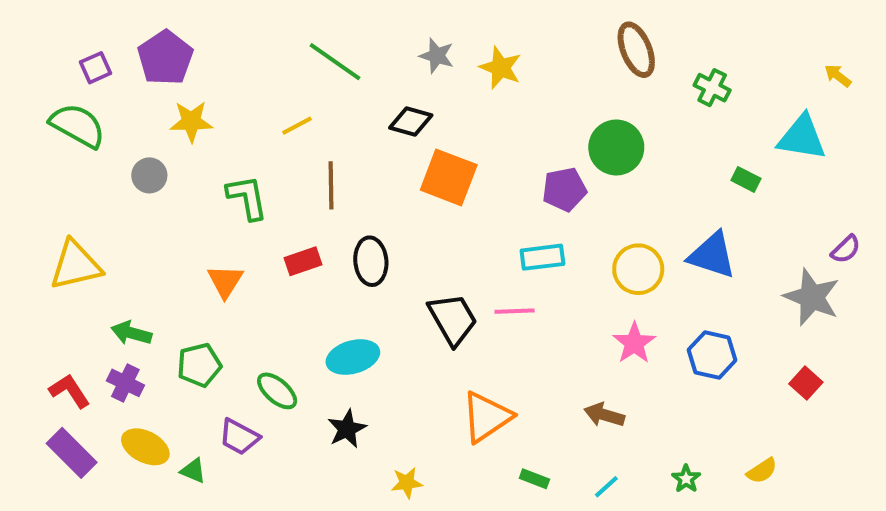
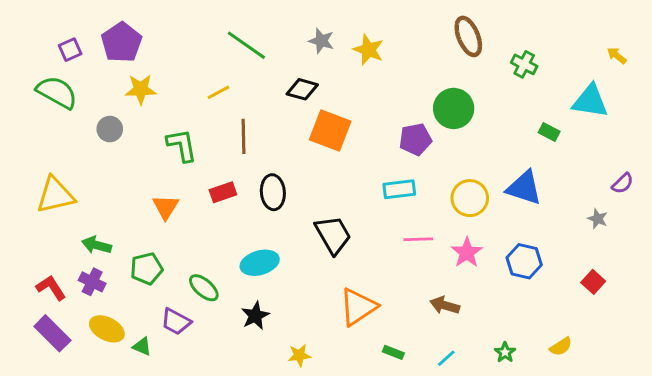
gray star: (812, 297) -> (598, 219), size x0.5
pink line: (515, 311) -> (418, 239), moved

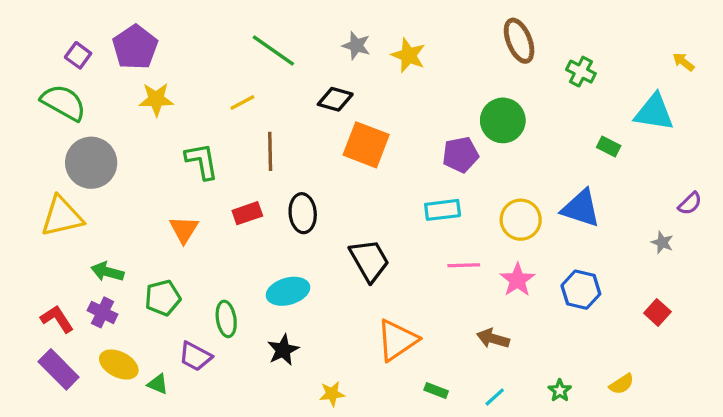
purple square: (70, 50) -> (78, 55), turned -30
gray circle: (110, 129) -> (91, 163), moved, size x1.8
green ellipse: (204, 288) -> (226, 319), turned 40

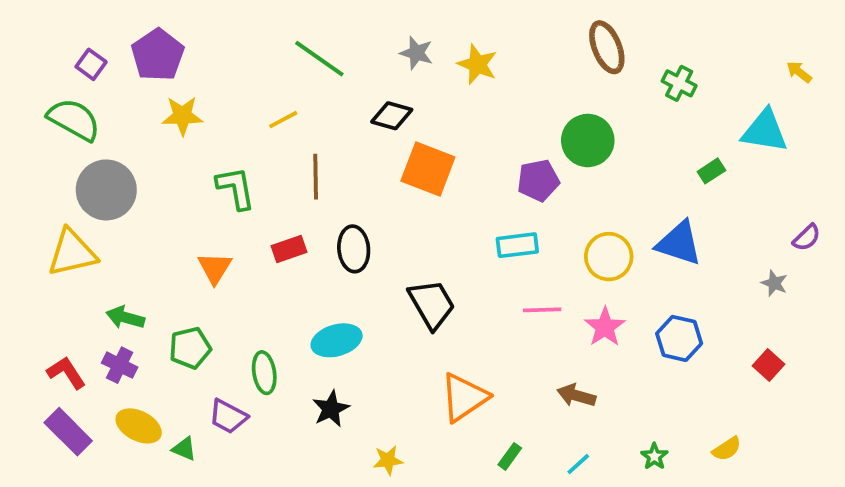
green rectangle: (609, 146) -> (711, 171), turned -60
green rectangle: (436, 391) -> (510, 456), turned -75

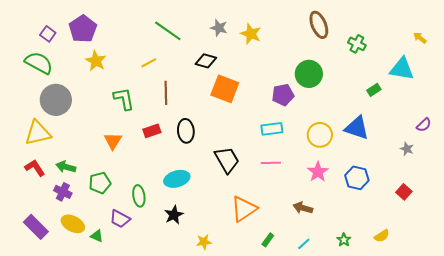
yellow star: (182, 116) -> (96, 61), turned 30
pink line: (542, 310) -> (271, 163), moved
red L-shape: (66, 373) -> (35, 168), moved

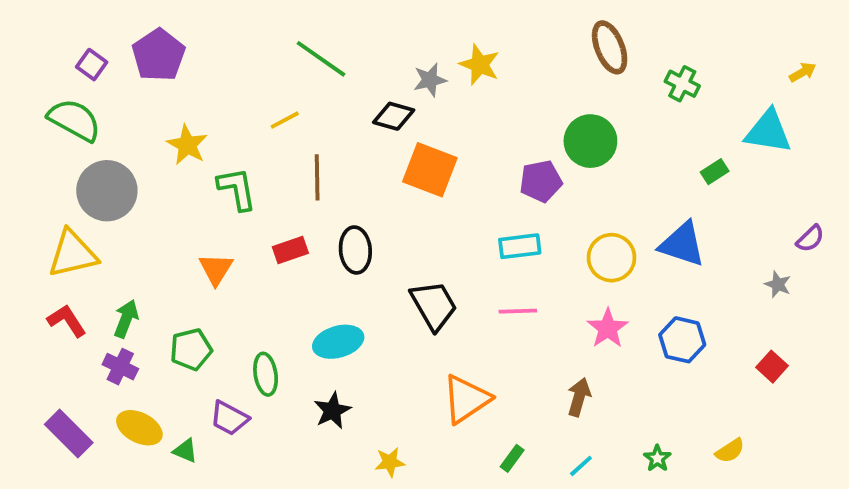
gray star: (219, 28) -> (430, 80), moved, turned -30
yellow arrow: (420, 38) -> (803, 72), turned 112
yellow star: (96, 61) -> (187, 145), moved
green arrow: (66, 167) -> (126, 319), turned 96
brown arrow: (303, 208) -> (579, 397), turned 90

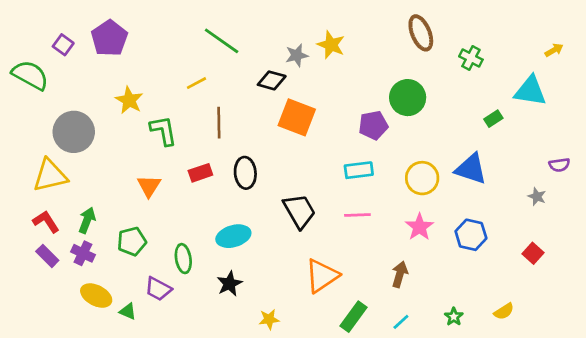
green semicircle: (74, 120) -> (30, 75), moved
purple semicircle: (810, 239) -> (559, 165), turned 36
purple rectangle: (69, 433) -> (47, 256), moved, size x0.7
green rectangle: (512, 458) -> (353, 317), size x1.6

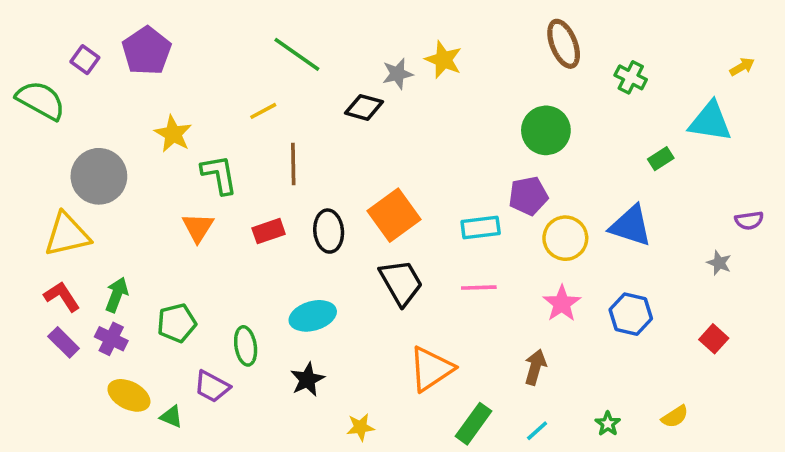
orange square: (297, 117) -> (394, 215), moved, turned 33
purple pentagon: (373, 125) -> (528, 196), moved
orange triangle: (149, 186) -> (198, 228), moved

